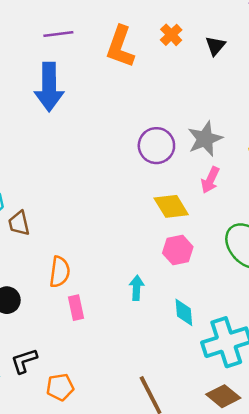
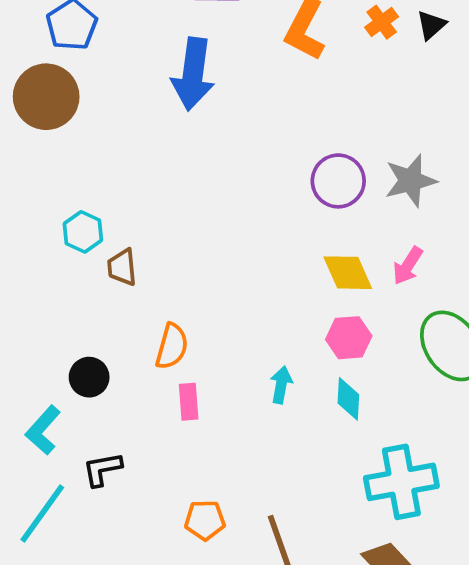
black triangle: (215, 46) -> (431, 25), moved
pink arrow: (210, 180) -> (408, 266), moved
cyan diamond: (184, 312) -> (348, 399), moved
orange pentagon: (60, 387) -> (205, 520), moved

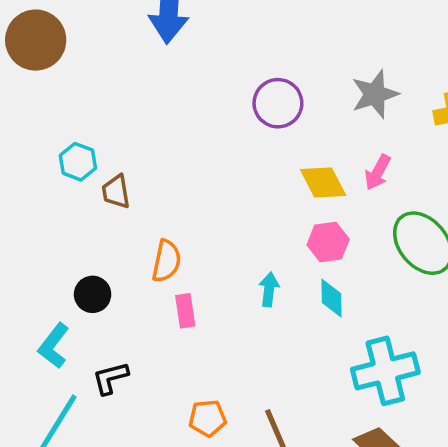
purple circle: (338, 181) -> (278, 103), moved

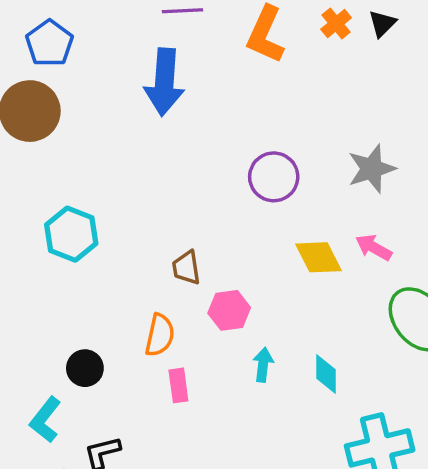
cyan hexagon: (78, 162) -> (71, 234), size x1.4
pink arrow: (378, 172) -> (374, 247), turned 90
brown trapezoid: (116, 192) -> (186, 268), moved
pink hexagon: (328, 242) -> (229, 310), moved

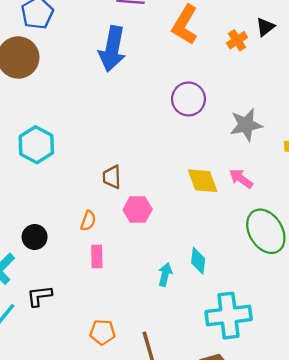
orange cross: (336, 24) -> (237, 40), moved
purple circle: (274, 177) -> (188, 99), moved
orange semicircle: (160, 335) -> (88, 221), size x0.7
cyan arrow: (263, 365) -> (165, 275), moved

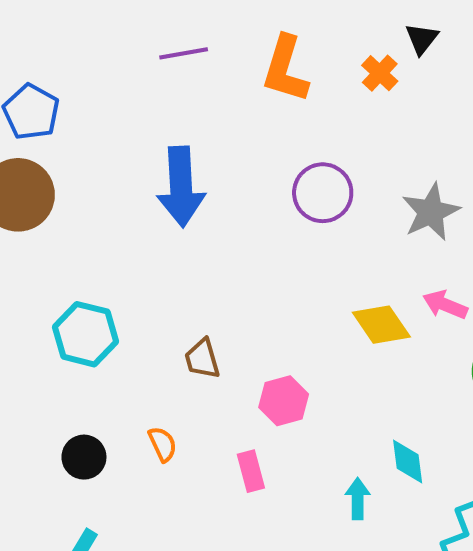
blue arrow: (112, 49) -> (181, 187), moved
brown trapezoid: (112, 177) -> (202, 359), moved
orange semicircle: (88, 221) -> (163, 444), moved, turned -30
black circle: (35, 237) -> (84, 457), moved
pink rectangle: (97, 256) -> (251, 471), moved

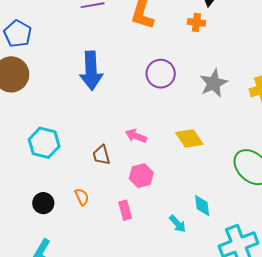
orange cross: (380, 73) -> (196, 22), moved, turned -36
pink arrow: (445, 305) -> (136, 136), moved
cyan arrow: (358, 499) -> (178, 224), turned 138

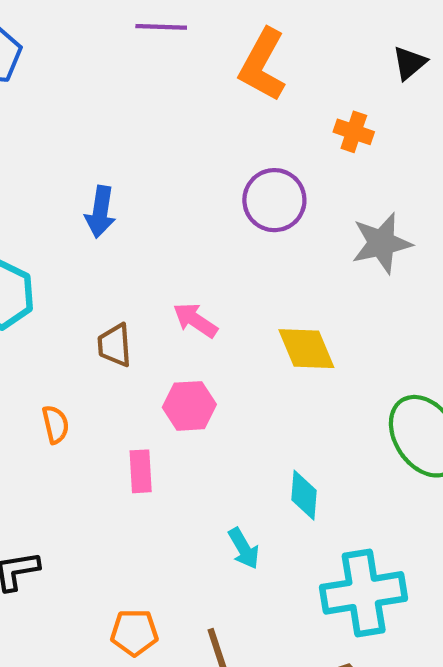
orange cross: (196, 22) -> (354, 132), moved
blue arrow: (91, 71) -> (100, 212), moved, size x0.6
cyan arrow: (178, 224) -> (244, 548), moved

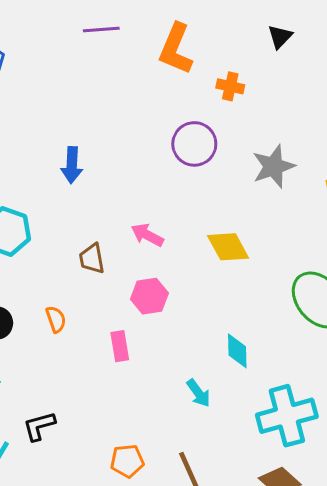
orange cross: (354, 132) -> (230, 86), moved

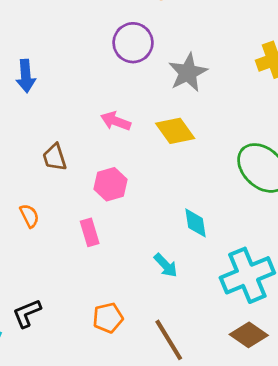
gray star: (274, 166) -> (188, 72), moved
pink arrow: (147, 235) -> (116, 121), moved
orange pentagon: (127, 461) -> (108, 318), moved

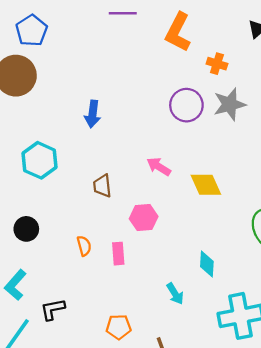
gray star: (188, 72) -> (230, 104), moved
orange semicircle: (29, 216) -> (84, 246), moved

